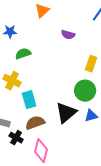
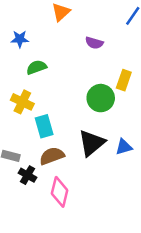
green circle: (85, 91) -> (101, 98), moved

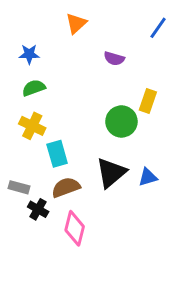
green semicircle: (36, 67) -> (34, 88), moved

